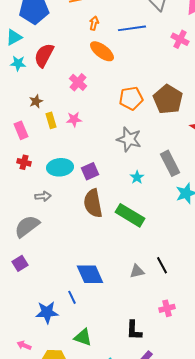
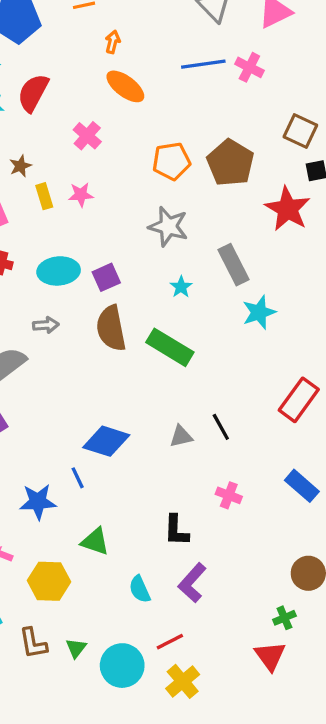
blue line: (132, 28) -> (203, 64), moved
gray arrow: (43, 196) -> (46, 325), moved
blue diamond: (90, 274) -> (106, 441), turned -48
pink cross: (167, 308) -> (229, 495), turned 35

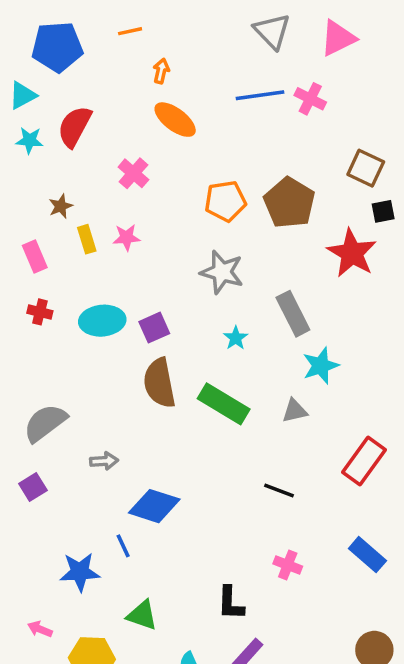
gray arrow: (46, 325) -> (104, 461), moved
black line: (221, 427) -> (279, 490), turned -40
gray triangle: (181, 436) -> (295, 411), moved

